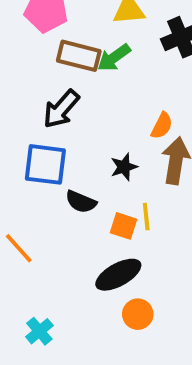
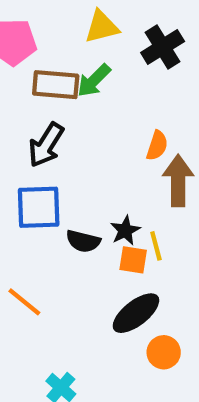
black star: (124, 167) -> (125, 230), moved

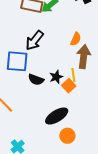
black arrow: (46, 145) -> (35, 40), moved
yellow line: (156, 246) -> (73, 75), moved
orange square: (133, 260) -> (69, 86), moved, turned 32

